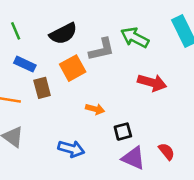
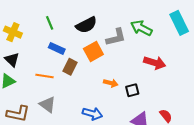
brown rectangle: (42, 88) -> (70, 67), turned 42
black square: (123, 132) -> (132, 90), moved

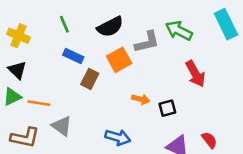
red arrow: (155, 63) -> (195, 74), turned 45
orange line: (45, 76) -> (39, 103), moved

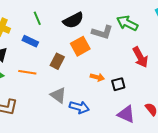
gray L-shape: (147, 42) -> (102, 32), turned 30
blue rectangle: (73, 56) -> (30, 41), moved
orange line: (39, 103) -> (27, 72), moved
gray triangle: (62, 126) -> (58, 95), moved

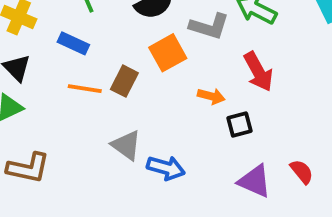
red arrow: (140, 57) -> (258, 72), moved
orange line: (27, 72) -> (85, 89), moved
orange arrow: (97, 77) -> (211, 96), moved

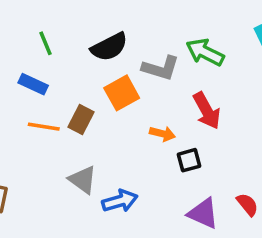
blue arrow: (166, 168) -> (120, 201), turned -32

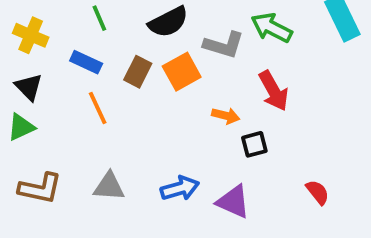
brown rectangle: (81, 119) -> (138, 72), moved
orange line: (44, 127) -> (98, 108), turned 56
gray triangle: (83, 180) -> (109, 186), moved, turned -32
purple triangle: (203, 213) -> (233, 202), moved

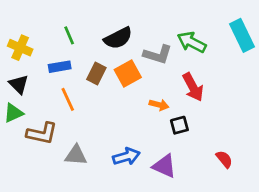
blue rectangle: (86, 62) -> (60, 67), turned -35
brown L-shape: (40, 188) -> (42, 133), moved

